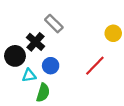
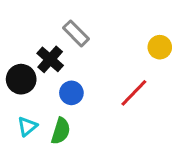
cyan triangle: (29, 75) -> (27, 126), moved, turned -32

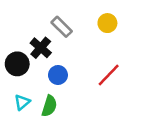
yellow circle: (160, 47) -> (107, 23), moved

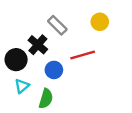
red line: (109, 75) -> (83, 55), moved, turned 30
cyan triangle: (22, 102) -> (22, 86), moved

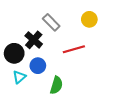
blue circle: (54, 70) -> (38, 66), moved
green semicircle: (46, 99) -> (56, 85), moved

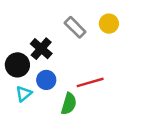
gray rectangle: (51, 22) -> (75, 27), moved
red line: (74, 49) -> (90, 82), moved

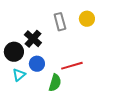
gray rectangle: (75, 27) -> (60, 22), turned 30

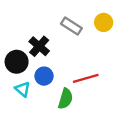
gray rectangle: (60, 22) -> (71, 26), turned -42
cyan triangle: (19, 75) -> (23, 89), turned -40

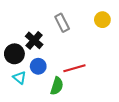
yellow circle: (104, 22) -> (102, 20), moved
gray rectangle: (71, 26) -> (62, 23), turned 30

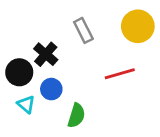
yellow circle: (102, 20) -> (138, 26), size x1.5
red line: (74, 68) -> (120, 74), moved

